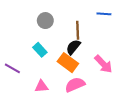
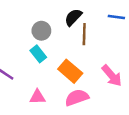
gray circle: (45, 21) -> (41, 31), moved
black semicircle: (73, 47) -> (73, 17), moved

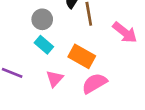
pink arrow: (112, 76) -> (125, 32), moved
pink triangle: (37, 97) -> (55, 79), moved, turned -35

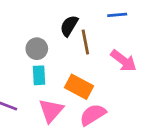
cyan rectangle: (44, 45) -> (39, 75), turned 48
pink triangle: (55, 79) -> (51, 111), size x1.4

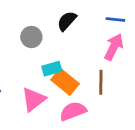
brown line: (85, 42) -> (101, 82), moved
pink arrow: (124, 61) -> (114, 47), moved, turned -112
cyan rectangle: (39, 75) -> (52, 69), moved, turned 66

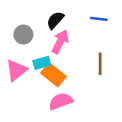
pink arrow: (114, 47) -> (60, 42), moved
brown line: (101, 82) -> (100, 64), moved
pink triangle: (34, 99) -> (16, 70), moved

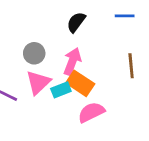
gray circle: (23, 35) -> (34, 53), moved
pink arrow: (60, 42) -> (72, 61), moved
cyan rectangle: (42, 63) -> (61, 90), moved

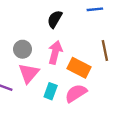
orange rectangle: (80, 83) -> (79, 68), moved
cyan rectangle: (61, 90) -> (51, 91), moved, turned -42

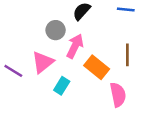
gray circle: (23, 49) -> (56, 30), moved
pink semicircle: (76, 93) -> (118, 95), moved, turned 100

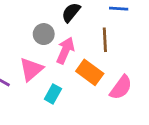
brown line: (127, 55) -> (105, 40), moved
pink semicircle: (118, 95) -> (121, 87), moved, turned 50

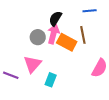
pink arrow: (65, 50) -> (53, 34), moved
orange rectangle: (90, 72) -> (67, 42), moved

